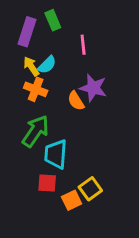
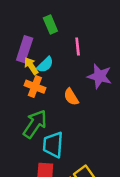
purple rectangle: (27, 32) -> (25, 49), moved
purple star: (93, 88) -> (100, 76), moved

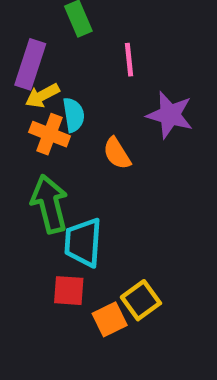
cyan semicircle: (45, 65) -> (74, 115), moved, turned -54
yellow arrow: (31, 66) -> (42, 96), turned -84
green arrow: (35, 124) -> (50, 204), turned -48

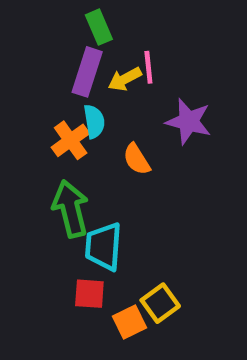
purple rectangle: (30, 64) -> (87, 72), moved
yellow arrow: (42, 96) -> (125, 79), moved
orange cross: (50, 134) -> (71, 140), turned 33

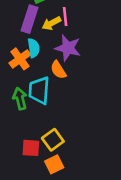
purple star: (189, 121) -> (68, 48), moved
green arrow: (71, 209) -> (20, 99), size x0.7
cyan trapezoid: (104, 247) -> (39, 90), moved
yellow square: (160, 303) -> (53, 140), moved

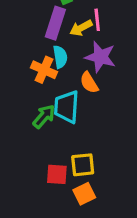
orange cross: (20, 59) -> (44, 70), turned -30
green arrow: (20, 99) -> (44, 116), turned 55
yellow square: (53, 140) -> (83, 165), turned 30

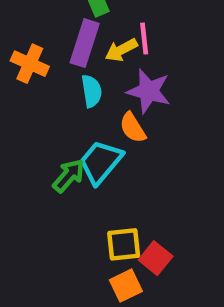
orange cross: (44, 70) -> (30, 64), moved
cyan trapezoid: (67, 107) -> (101, 162), turned 36
red square: (57, 174) -> (156, 258), moved, turned 35

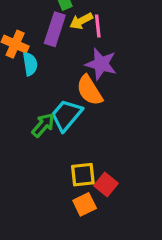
yellow arrow: (121, 50) -> (81, 21), moved
cyan semicircle: (92, 91) -> (30, 64), moved
orange semicircle: (133, 128) -> (89, 90), size x1.4

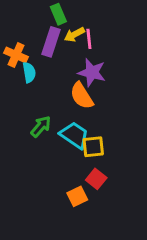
cyan trapezoid: (66, 115) -> (74, 135), moved, turned 84
yellow square: (83, 175) -> (93, 147), moved

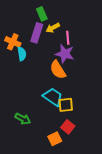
pink line: (89, 39) -> (68, 38), moved
green arrow: (41, 126) -> (23, 119), moved, turned 77

